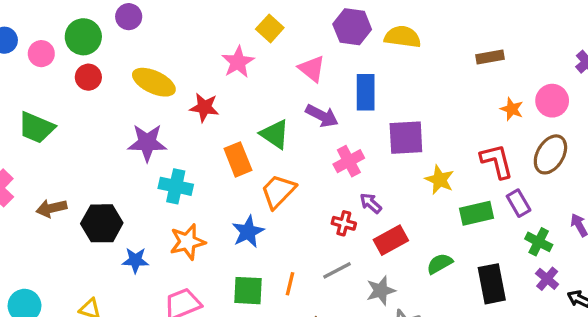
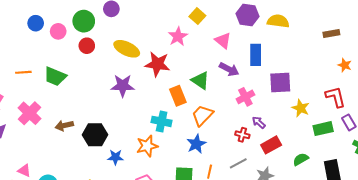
red star: (204, 107) -> (157, 64), size x1.4
cyan cross: (176, 186) -> (162, 121), moved
blue star: (248, 232) -> (196, 144), moved

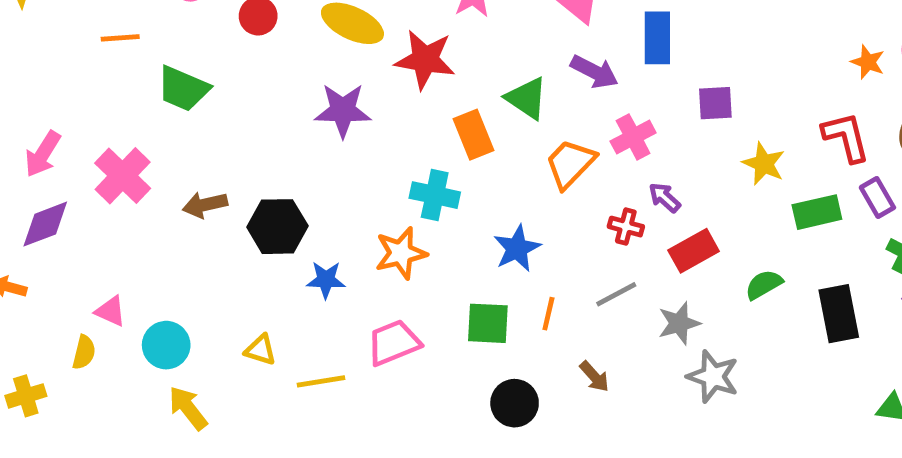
orange line: (23, 72) -> (120, 38), moved
purple square: (280, 83) -> (715, 103), size x0.7
orange trapezoid: (202, 115) -> (570, 164), moved

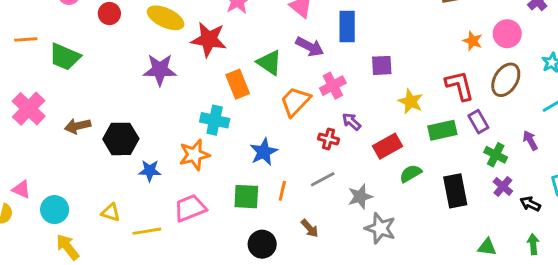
orange line: (120, 38) -> (26, 39), moved
red rectangle: (694, 251) -> (388, 146), moved

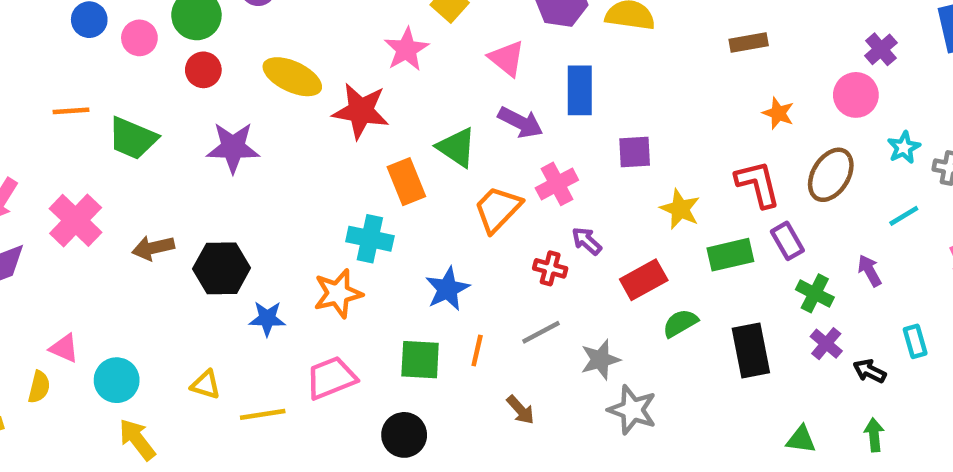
pink circle: (507, 34) -> (856, 95), moved
purple star: (160, 70) -> (233, 147), moved
black circle: (262, 244) -> (404, 435), moved

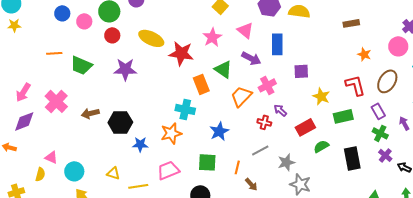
pink star: (406, 49) -> (212, 37), moved
purple rectangle: (787, 241) -> (378, 111), moved
orange line: (477, 350) -> (237, 167), moved

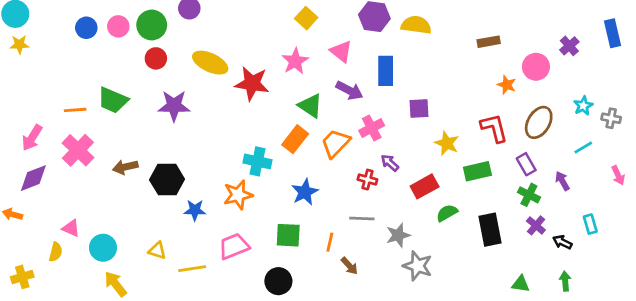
pink circle: (84, 21) -> (118, 26), moved
pink circle: (398, 46) -> (536, 67), moved
orange line: (54, 53) -> (75, 110), moved
orange rectangle: (201, 84) -> (295, 139), moved, turned 60
gray line: (260, 150) -> (362, 218), turned 30

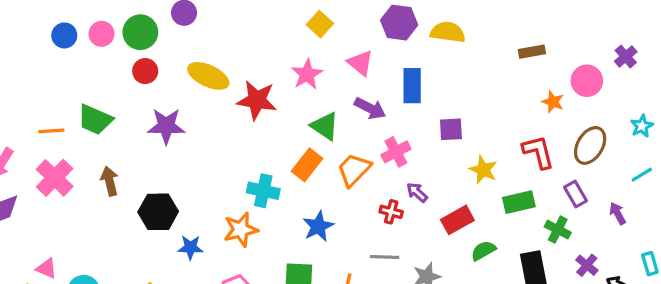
brown arrow: (125, 167) -> (110, 181), moved, turned 90
green cross: (529, 195) -> (558, 230), moved

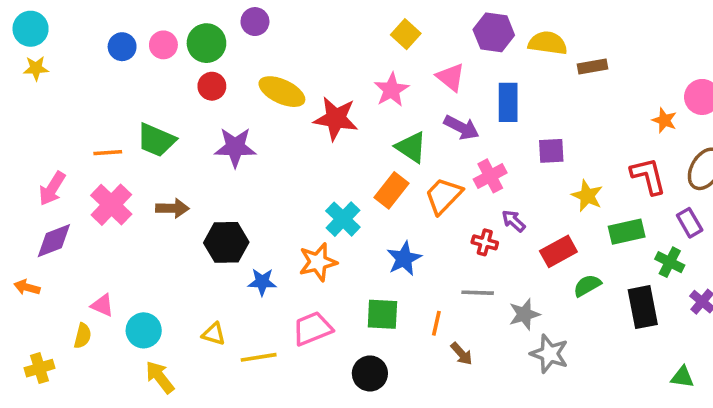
brown rectangle: (532, 52) -> (593, 66), moved
brown arrow: (110, 181) -> (172, 208), turned 104
cyan cross: (263, 191) -> (343, 219), turned 32

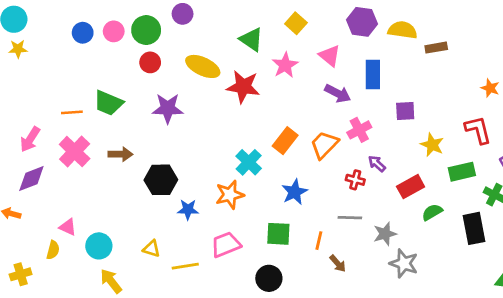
green triangle: (411, 147) -> (251, 39), moved

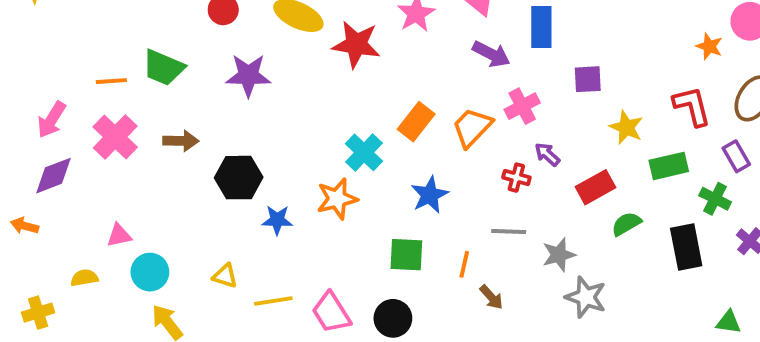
pink triangle: (68, 227) -> (119, 235), moved, turned -36
pink trapezoid: (226, 245) -> (331, 313), moved, turned -100
yellow semicircle: (53, 250) -> (84, 278), turned -114

